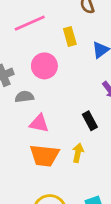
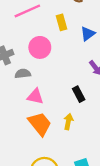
orange trapezoid: (44, 156) -> (40, 124), turned -135

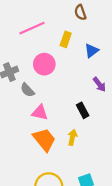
yellow rectangle: (62, 22) -> (66, 39), turned 35
gray semicircle: (23, 74) -> (27, 90), turned -126

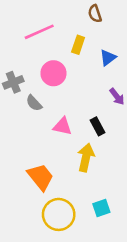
pink triangle: (40, 113) -> (63, 126), moved
yellow arrow: (72, 137) -> (86, 157), size x1.5
orange trapezoid: (44, 140) -> (41, 177), moved

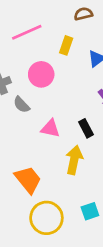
brown semicircle: (95, 14) -> (83, 14), turned 96

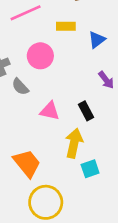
yellow rectangle: (66, 45) -> (66, 26), turned 72
cyan square: (90, 211) -> (90, 169), moved

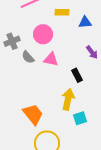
blue triangle: (97, 40) -> (85, 22), turned 32
pink triangle: (50, 111) -> (51, 59), moved

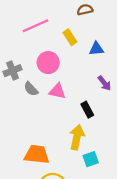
yellow rectangle: (62, 12) -> (70, 37), turned 56
orange trapezoid: (33, 114) -> (37, 154), turned -45

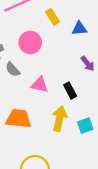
pink triangle: (57, 91) -> (40, 85), moved
orange trapezoid: (37, 154) -> (19, 119), moved
cyan square: (91, 159) -> (85, 126), moved

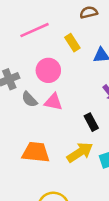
pink triangle: (40, 85) -> (53, 102), moved
yellow arrow: (60, 119) -> (80, 152), turned 45

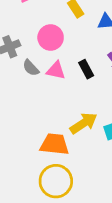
black rectangle: (91, 122) -> (86, 69), moved
orange trapezoid: (36, 152) -> (55, 144), moved

